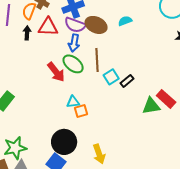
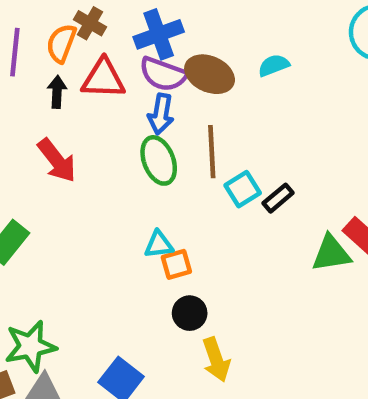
green ellipse: (73, 64) -> (159, 160), turned 30
red arrow: (56, 72) -> (57, 160), moved
black circle: (64, 142) -> (190, 313), moved, size x0.6

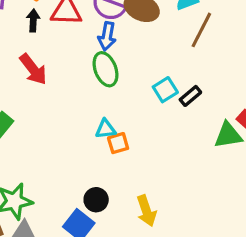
brown line: (212, 152) -> (201, 30), moved, turned 30
black circle: (190, 313) -> (96, 200), moved

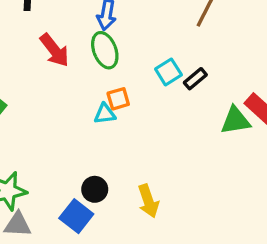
red arrow: (33, 69) -> (55, 50), moved
orange square: (118, 143) -> (118, 99), moved

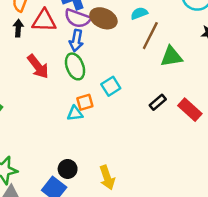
cyan square: (168, 72) -> (111, 86), moved
black rectangle: (195, 79) -> (158, 102), moved
green triangle: (236, 121) -> (171, 57), moved

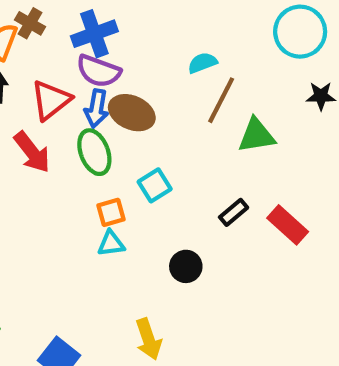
brown ellipse: (103, 18) -> (132, 113), moved
red triangle: (44, 21) -> (51, 100), moved, turned -40
cyan triangle: (75, 113) -> (111, 244), moved
black circle: (68, 169) -> (186, 266), moved

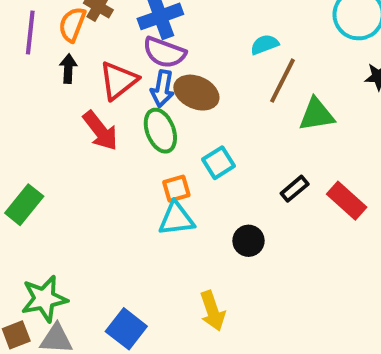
cyan triangle: (111, 244) -> (176, 219), size x1.4

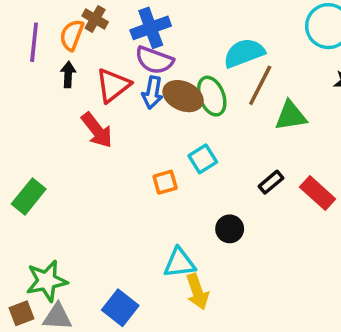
cyan semicircle: (265, 44) -> (244, 53), size x1.6
green ellipse: (160, 131) -> (212, 96), moved
cyan triangle: (176, 219) -> (179, 263), moved

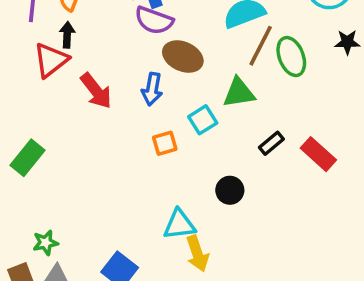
red triangle: (113, 85) -> (51, 60), moved
blue arrow: (153, 92) -> (152, 89), moved
green ellipse: (212, 96) -> (291, 57), moved
green triangle: (291, 116) -> (239, 93), moved
green star: (47, 281) -> (45, 243), size x0.6

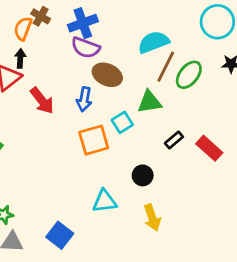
green ellipse: (291, 57) -> (189, 75), turned 60
orange square: (165, 143) -> (94, 140), size x1.6
yellow arrow: (197, 254) -> (152, 218), moved

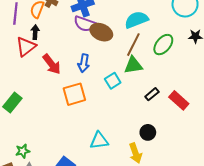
brown line: (166, 67) -> (133, 45), moved
brown ellipse: (107, 75) -> (101, 32), moved
orange square: (94, 140) -> (74, 94), moved
black circle: (143, 175) -> (148, 132), moved

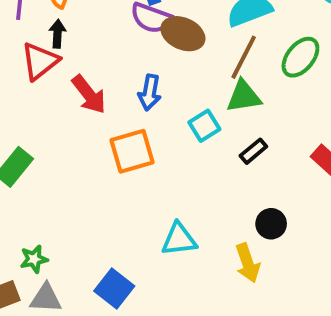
black rectangle: (152, 94) -> (253, 151), moved

